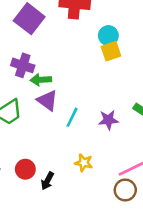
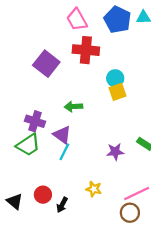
purple cross: (23, 65) -> (35, 121), moved
green arrow: (41, 80) -> (73, 107), moved
cyan line: (72, 117) -> (64, 152), moved

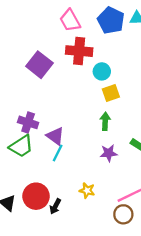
cyan circle: (115, 78) -> (102, 71), moved
green arrow: (73, 107) -> (105, 121), moved, turned 96
red circle: (43, 195) -> (36, 196), size x1.5

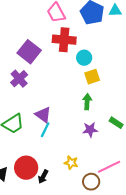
purple cross: (28, 122) -> (19, 79), moved, turned 30
brown circle: (123, 214) -> (91, 182), moved

